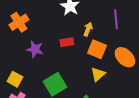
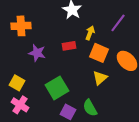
purple line: (116, 19) -> (118, 23), turned 42
orange cross: (19, 22) -> (21, 26), turned 30

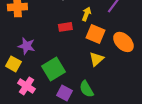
purple star: (37, 53) -> (26, 46), moved
pink cross: (20, 105) -> (26, 86), moved

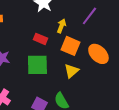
red rectangle: (65, 27) -> (40, 39), turned 32
green square: (53, 69) -> (37, 65), moved, turned 30

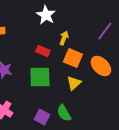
purple line: (89, 16) -> (105, 31), moved

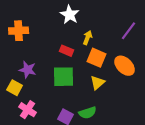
green semicircle: (64, 113) -> (88, 113), turned -78

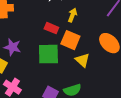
orange square: (97, 58) -> (70, 40), moved
yellow triangle: (98, 83) -> (82, 60), turned -35

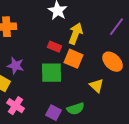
yellow arrow: (72, 15) -> (76, 34), size x1.5
yellow triangle: (82, 60) -> (97, 86), moved

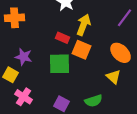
yellow triangle: (97, 86) -> (114, 77), moved
green semicircle: (76, 109) -> (94, 101), moved

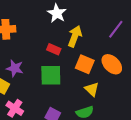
orange square: (82, 50) -> (85, 64), moved
yellow triangle: (114, 77) -> (92, 89), moved

